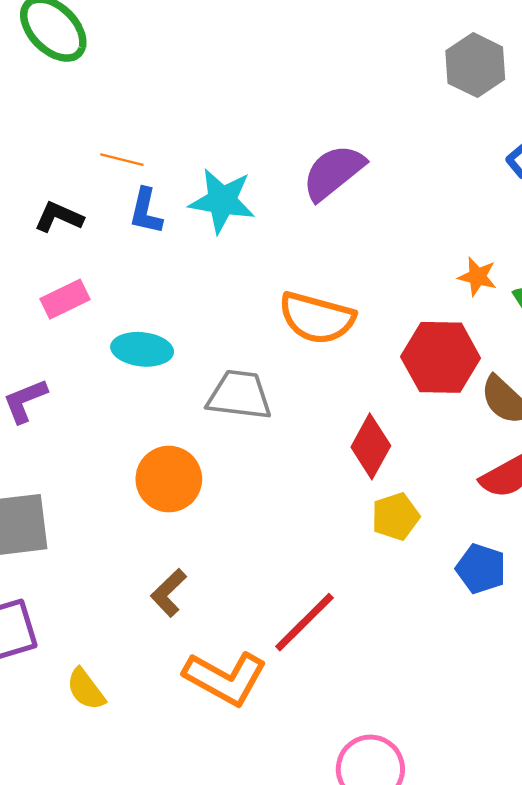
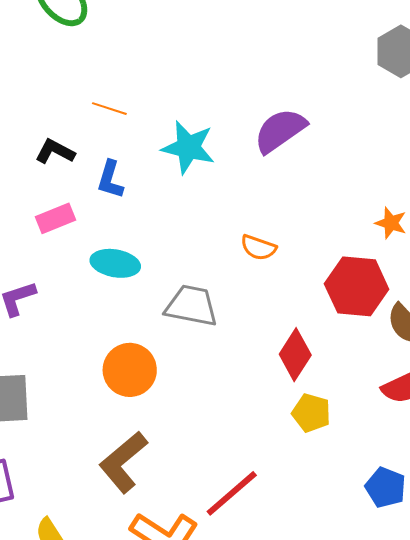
blue L-shape: (146, 211) -> (110, 180), moved
orange semicircle: (317, 318) -> (258, 248), size x0.6
yellow pentagon: (395, 517) -> (311, 413), turned 30
blue pentagon: (481, 569) -> (386, 487), moved
brown L-shape: (169, 593) -> (123, 462), size x1.6

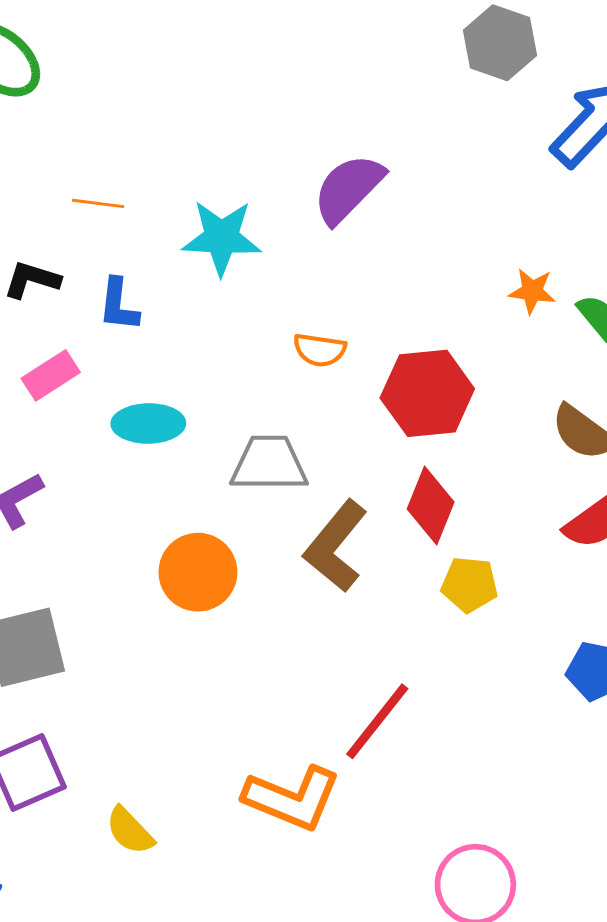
orange semicircle: (258, 248) -> (320, 350), moved
red hexagon: (357, 286) -> (427, 393), moved
brown L-shape: (123, 462) -> (336, 546), moved

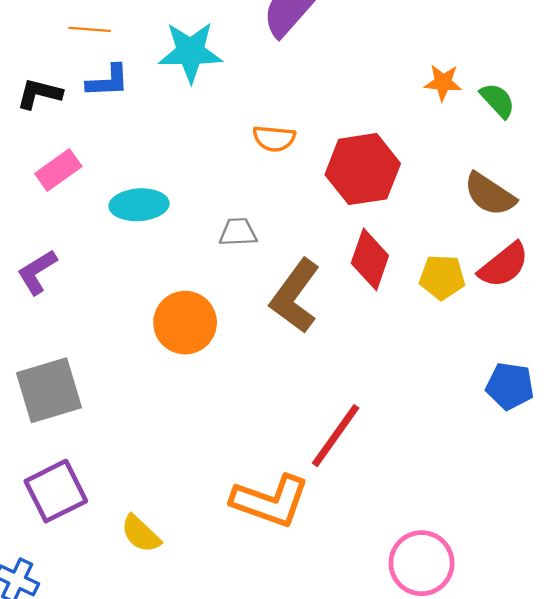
blue L-shape: (119, 305) -> (108, 81), moved, turned -96
gray trapezoid: (269, 464) -> (238, 232), size x0.6
yellow pentagon: (469, 584) -> (442, 277), moved

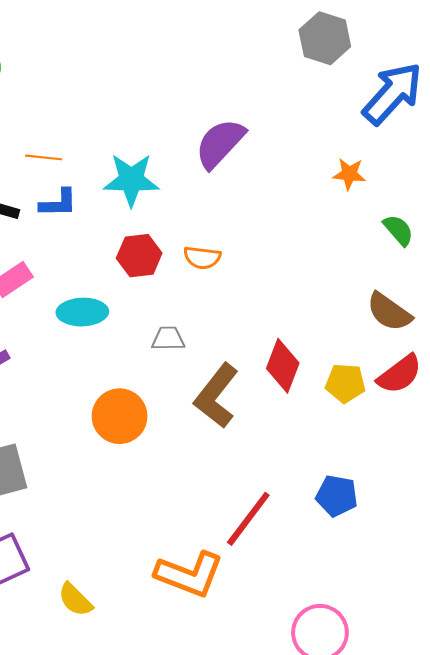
orange star: (443, 82) -> (349, 174), moved
red hexagon: (363, 169) -> (139, 256), moved, size x0.7
blue pentagon: (510, 386) -> (337, 496), moved

